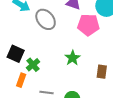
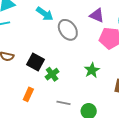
orange rectangle: (21, 80) -> (28, 94), moved

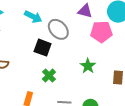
black square: (35, 62) -> (43, 48), moved

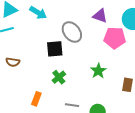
cyan arrow: (33, 17) -> (38, 13), moved
black square: (43, 48) -> (55, 49), turned -30

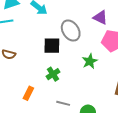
green star: (98, 71) -> (90, 61), moved

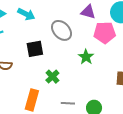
black square: (52, 46) -> (35, 49), moved
orange rectangle: (28, 93) -> (32, 100), size x1.5

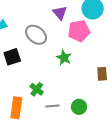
purple triangle: (88, 12) -> (60, 13), turned 42
green cross: (52, 77) -> (37, 89), moved

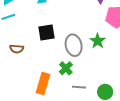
gray ellipse: (36, 35) -> (74, 45), moved, turned 30

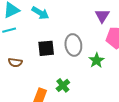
gray ellipse: (74, 45) -> (73, 45), moved

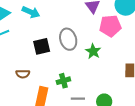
brown semicircle: (15, 62) -> (23, 74), moved
green cross: (63, 85) -> (63, 81), turned 32

